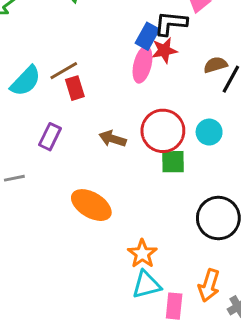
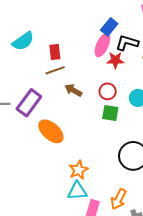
black L-shape: (171, 23) -> (127, 43), moved
red star: (164, 50) -> (115, 60), moved
brown line: (64, 71) -> (55, 70), moved
red circle: (163, 131) -> (108, 91), size x0.6
purple rectangle: (50, 137) -> (29, 103), moved, size x1.5

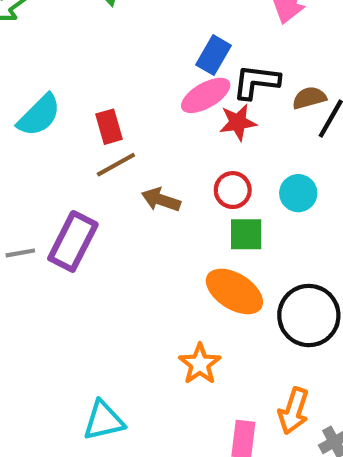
pink ellipse: (102, 45) -> (206, 95), turned 45
orange ellipse: (51, 131) -> (234, 291), moved
cyan triangle: (77, 191) -> (104, 421), moved

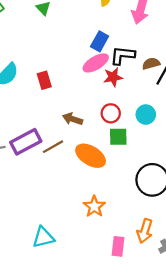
brown line: (116, 165) -> (53, 147), moved
purple rectangle: (73, 241) -> (26, 142), turned 36
orange ellipse: (234, 291) -> (91, 156), moved

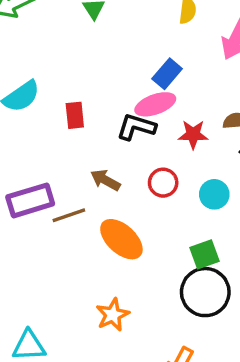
black L-shape: (123, 55) -> (136, 127), moved
red star: (113, 77) -> (193, 134), moved
green square: (118, 137) -> (205, 254), moved, turned -30

